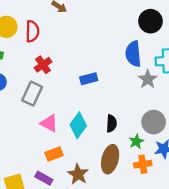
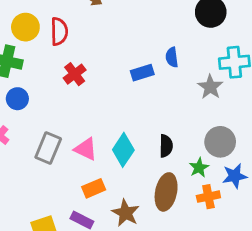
blue semicircle: (133, 54) -> (172, 57), moved, size x0.6
blue rectangle: (89, 79) -> (142, 73), moved
gray rectangle: (32, 94) -> (48, 148), moved

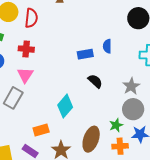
red cross: (75, 74) -> (26, 49), moved, turned 35
gray star: (210, 87) -> (131, 86), moved
black semicircle: (166, 146) -> (95, 81), moved, turned -56
pink triangle: (86, 149) -> (25, 75), moved, turned 30

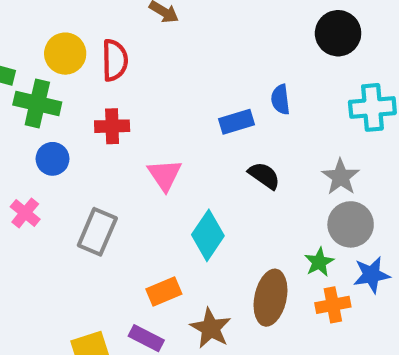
pink triangle: (25, 75) -> (165, 175), moved

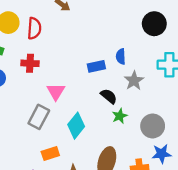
gray star: (341, 177) -> (134, 81), moved
gray rectangle: (97, 232) -> (39, 117), moved
green star: (319, 262) -> (120, 116), moved

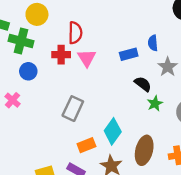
red semicircle: (34, 28) -> (75, 33), moved
pink triangle: (56, 92) -> (87, 58), moved
cyan diamond: (76, 126) -> (113, 131), moved

